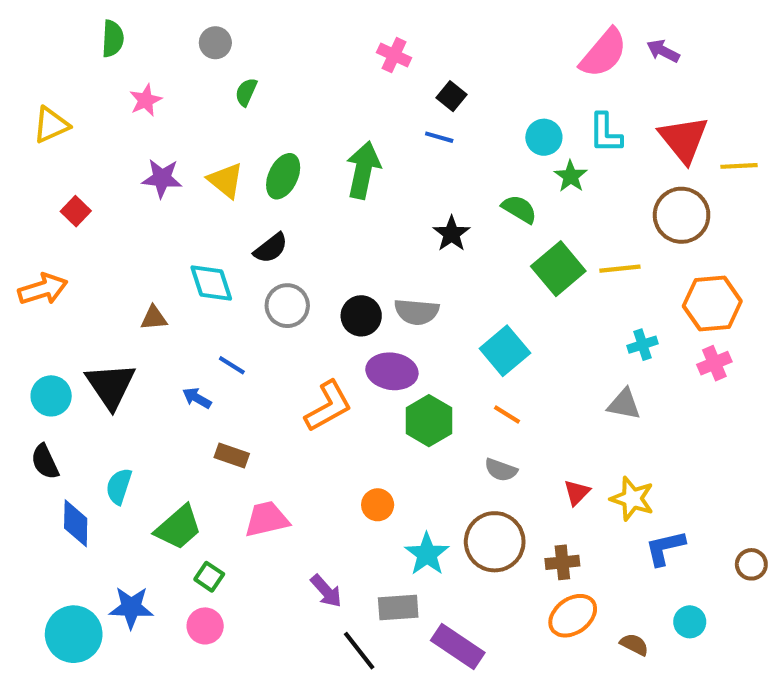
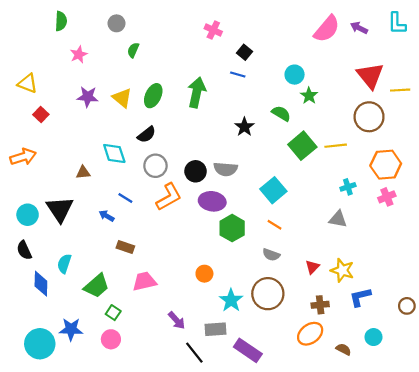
yellow triangle: (51, 125) -> (28, 83), moved, turned 45
cyan L-shape: (606, 133) -> (397, 23), moved
orange L-shape: (328, 406) -> (169, 197), moved
brown cross: (562, 562) -> (320, 305), moved

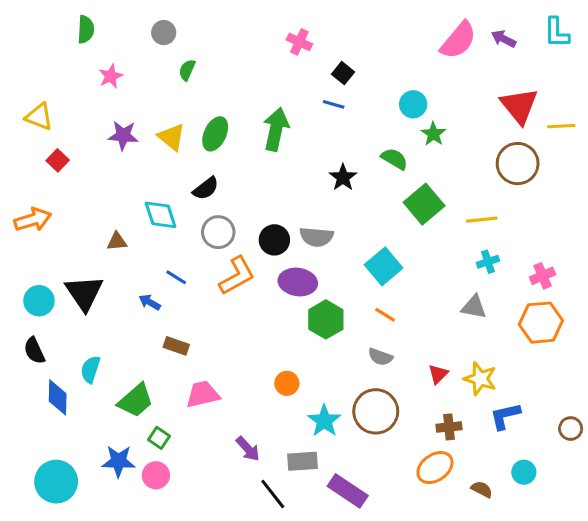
yellow line: (336, 146) -> (482, 220), moved
orange hexagon: (386, 165) -> (541, 323), moved
blue star: (71, 329) -> (118, 461), moved

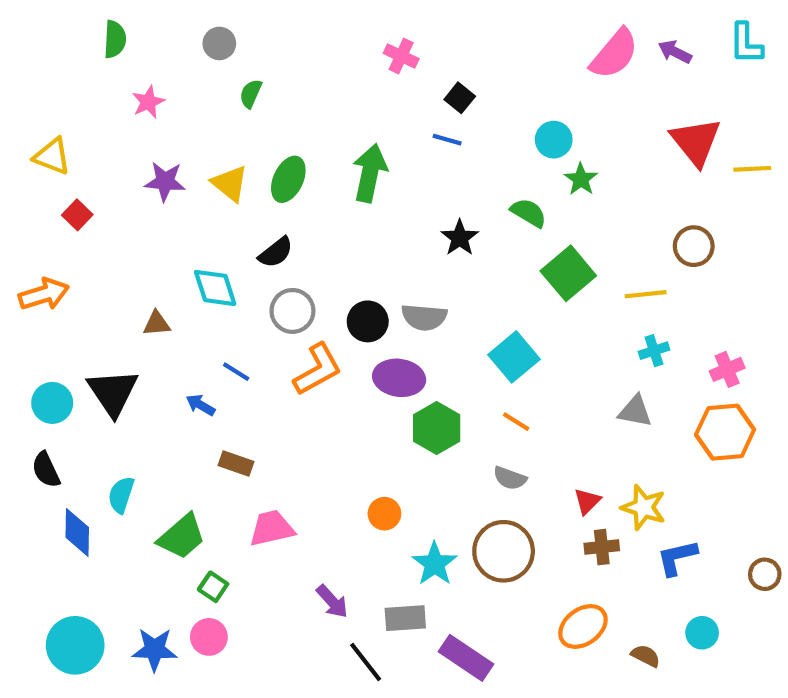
brown circle: (518, 164) -> (694, 246), moved, size x0.7
brown cross: (449, 427) -> (602, 547), moved
blue star: (118, 461) -> (155, 649), moved

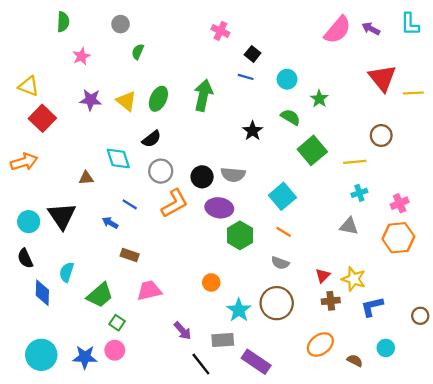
cyan circle: (554, 140) -> (287, 79), moved
red square: (77, 215) -> (42, 118), size x1.6

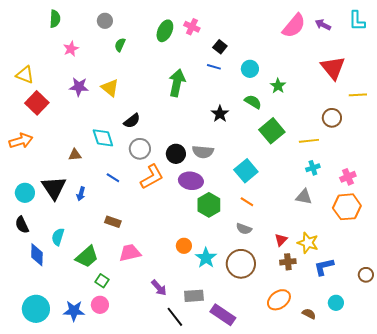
yellow line: (413, 93) -> (358, 95), moved
green ellipse: (158, 99) -> (165, 31), moved
blue arrow: (110, 223) -> (81, 194), moved, turned -104
cyan star: (239, 310) -> (206, 258), moved

